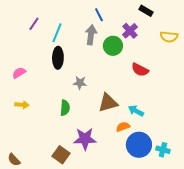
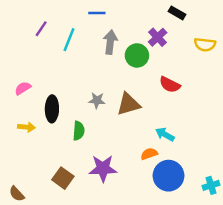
blue line: (99, 15) -> (97, 13), moved, turned -64
black ellipse: (58, 58) -> (52, 109), moved
brown triangle: (108, 103) -> (128, 104), moved
cyan cross: (163, 150) -> (211, 185), moved, turned -32
brown square: (61, 155) -> (63, 178), moved

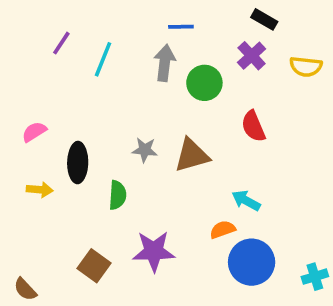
blue line: (97, 13) -> (181, 27), moved
purple cross: (158, 37) -> (252, 56), moved
red semicircle: (170, 85) -> (253, 126), turned 40

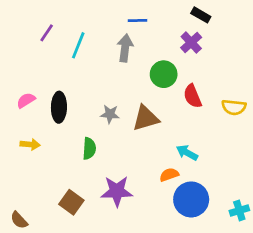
yellow semicircle: (306, 67) -> (234, 107), moved
green circle: (204, 83) -> (164, 74), moved
black ellipse: (78, 163) -> (59, 107), moved

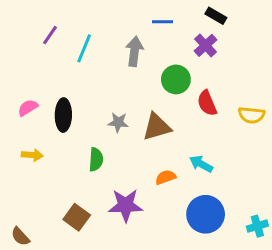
blue line: (137, 20) -> (163, 22), moved
orange semicircle: (169, 175) -> (166, 177), moved

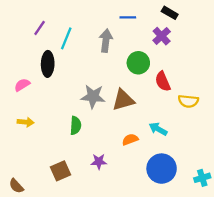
black ellipse: (63, 115) -> (48, 64), moved
yellow semicircle: (251, 115) -> (188, 101), moved
gray star: (118, 122) -> (93, 96), size x1.5
purple star: (126, 205) -> (99, 162), size x0.6
brown square: (77, 217) -> (60, 171), turned 30

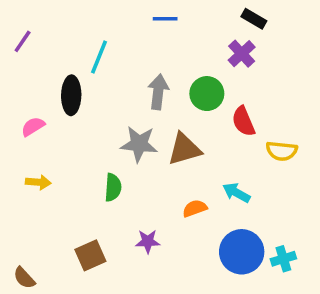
blue line: (128, 17) -> (165, 19), moved
purple line: (40, 28) -> (23, 41), moved
gray arrow: (106, 41) -> (158, 92), moved
cyan cross: (202, 178) -> (283, 259), moved

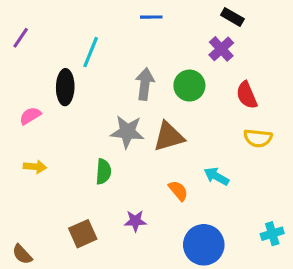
red semicircle: (243, 121) -> (247, 95), moved
orange semicircle: (195, 208) -> (178, 191), turned 70
blue circle: (242, 252) -> (204, 245), moved
cyan cross: (283, 259) -> (272, 234), moved

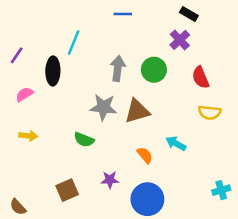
purple line: (21, 38) -> (17, 55), moved
green semicircle: (103, 172) -> (84, 140), turned 108
blue circle: (204, 245) -> (147, 199), moved

